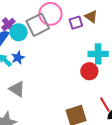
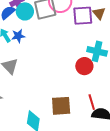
purple square: (76, 23) -> (83, 16), size x1.5

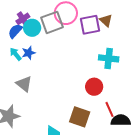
red circle: (84, 66) -> (94, 87), moved
brown square: (61, 106) -> (80, 117), turned 30

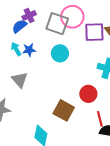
gray square: (52, 22) -> (57, 24), turned 30
cyan circle: (32, 28) -> (60, 53), moved
brown square: (80, 117) -> (64, 110), moved

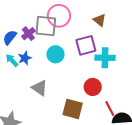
purple cross: (29, 15) -> (28, 34), moved
purple square: (94, 32) -> (86, 45), moved
gray triangle: (20, 80) -> (40, 88), moved

